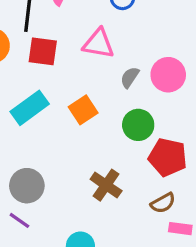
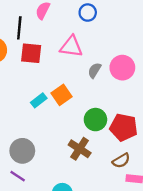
cyan rectangle: (30, 108) -> (39, 100), moved, size x0.6
green circle: (138, 125) -> (95, 120), moved

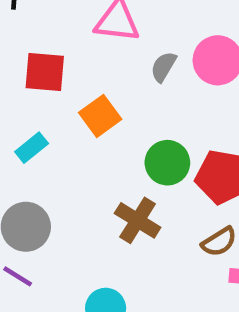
red square: (31, 53) -> (45, 72), moved
cyan rectangle: (39, 100) -> (32, 148), moved

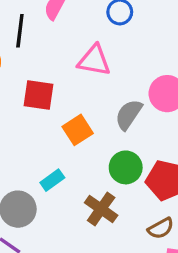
gray semicircle: (164, 67) -> (129, 115), moved, size x1.4
cyan rectangle: (32, 148) -> (52, 180), moved

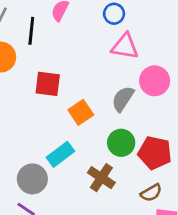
pink triangle: (94, 60) -> (125, 46), moved
cyan rectangle: (52, 180) -> (60, 154), size x1.4

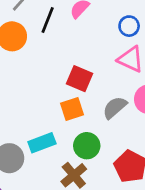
red square: (48, 84) -> (80, 79), moved
green circle: (121, 143) -> (87, 146), moved

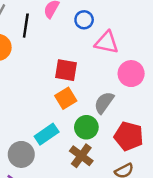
blue circle: (129, 26) -> (84, 20), moved
gray semicircle: (115, 108) -> (104, 103), moved

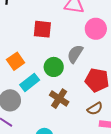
orange square: (66, 98) -> (16, 61), moved
green circle: (86, 127) -> (54, 67), moved

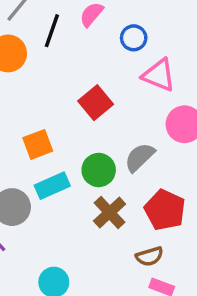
red square: (42, 29) -> (96, 103), turned 30
brown cross: (59, 99) -> (110, 212), moved

